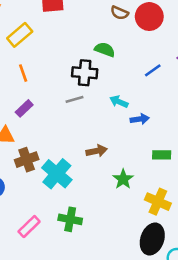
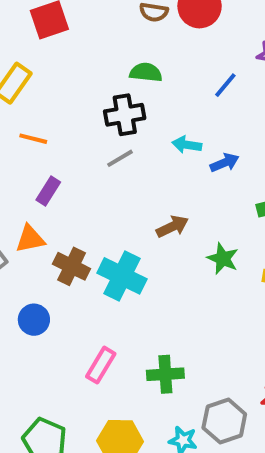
orange line: (23, 73) -> (33, 139), turned -42
brown cross: (27, 160) -> (72, 266), turned -30
green cross: (70, 219) -> (165, 374), moved

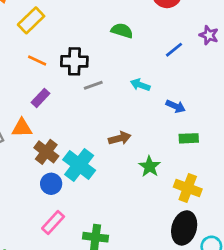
black cross: (125, 115) -> (74, 61), moved
blue arrow: (224, 163) -> (176, 106), moved, turned 36
blue circle: (34, 320) -> (51, 184), moved

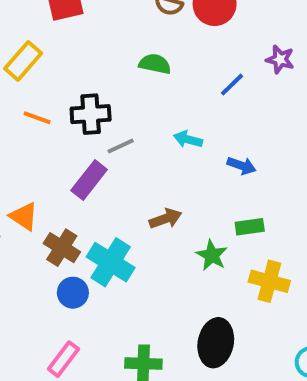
purple rectangle: (40, 98) -> (89, 180), moved, size x1.4
orange triangle: (22, 128) -> (24, 216), turned 40
green rectangle: (189, 138) -> (250, 227), moved
pink rectangle: (53, 222) -> (63, 359), moved
black ellipse: (184, 228) -> (216, 343), moved

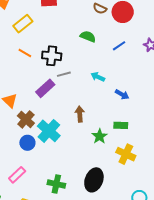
blue line: (232, 85) -> (119, 46), moved
brown arrow: (165, 219) -> (80, 114), turned -84

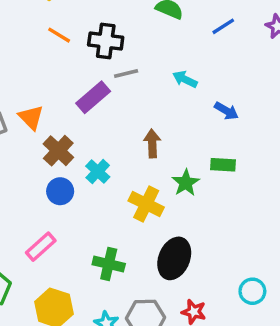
cyan cross: (49, 131) -> (98, 171), size x0.6
yellow cross: (126, 154) -> (146, 204), moved

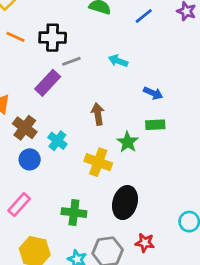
blue arrow: (226, 111) -> (153, 93), moved

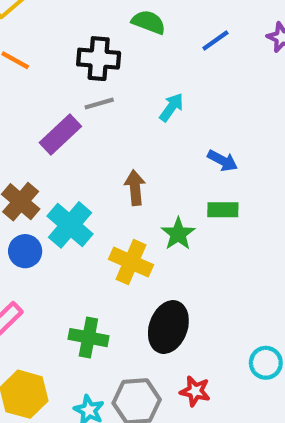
black cross: (53, 38) -> (99, 59), moved
cyan arrow: (118, 61) -> (171, 107), turned 102
cyan cross: (57, 141) -> (70, 225), size x1.5

